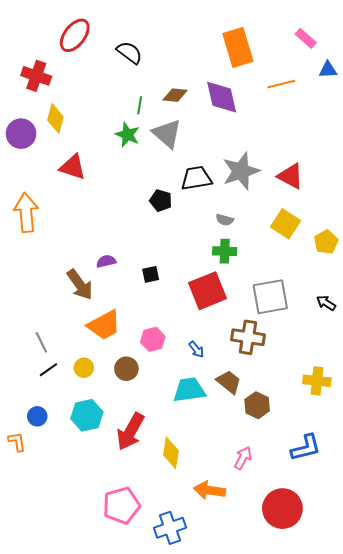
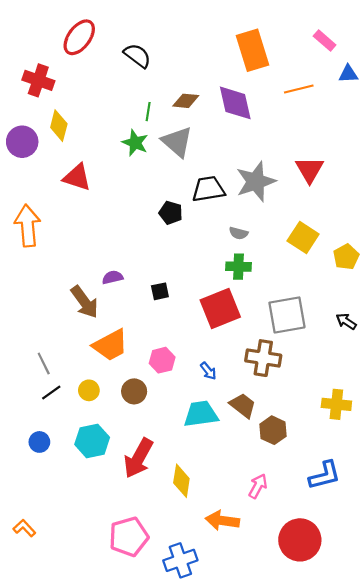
red triangle: (291, 176) -> (310, 170), moved, turned 32
orange L-shape: (17, 442) -> (24, 528), moved, turned -35

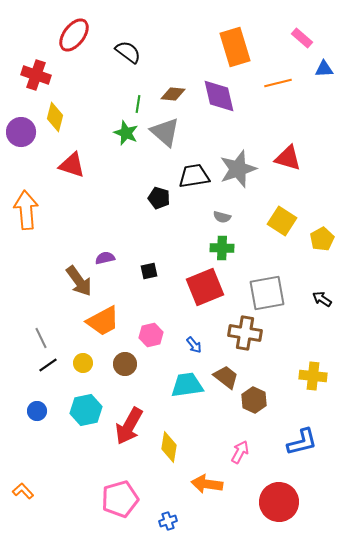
red triangle: (310, 170) -> (288, 158), turned -44
blue cross: (180, 560) -> (168, 521), size x0.6

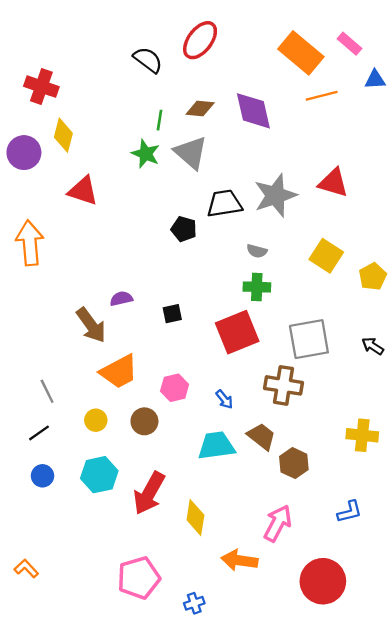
red ellipse: (74, 35) -> (200, 40), moved
orange rectangle: (235, 47) -> (301, 53), moved, turned -33
black line: (48, 365) -> (39, 433), moved
blue L-shape: (302, 442) -> (350, 512), size x0.7
pink arrow: (240, 452) -> (278, 523), size x1.4

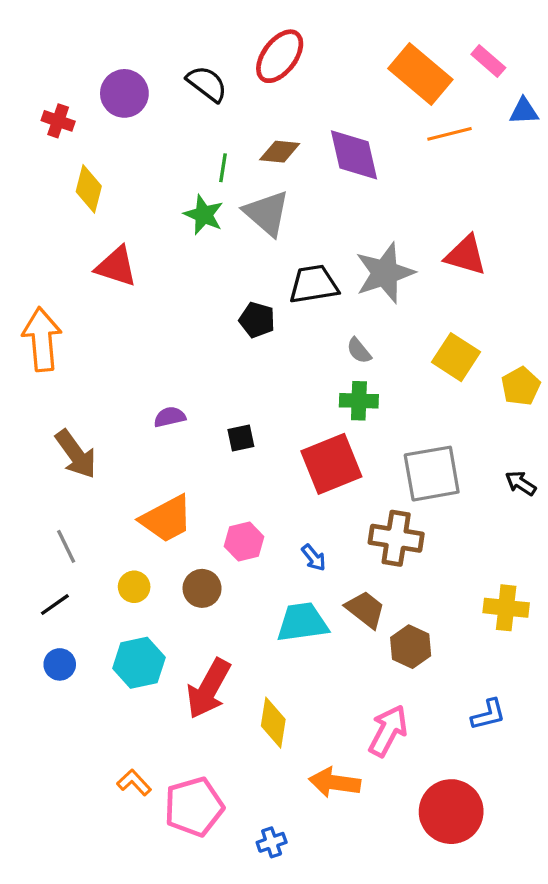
red cross: (41, 87) -> (58, 121), size x0.7
purple circle: (24, 153) -> (124, 93), moved
gray semicircle: (257, 251) -> (359, 351), turned 36
brown arrow: (91, 325) -> (76, 454), moved
orange L-shape: (26, 568) -> (134, 782), moved

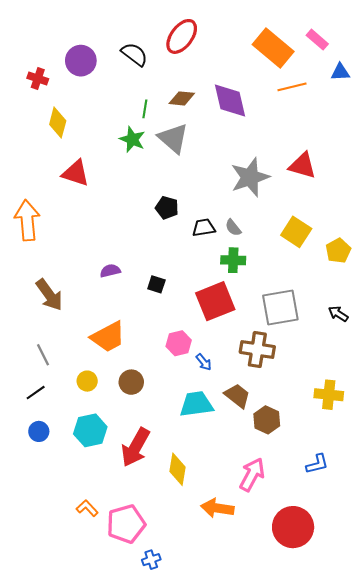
black trapezoid: (314, 284) -> (204, 228), moved, size x0.7
black square: (241, 438) -> (156, 284), turned 30
pink hexagon: (244, 541) -> (179, 343), moved
blue cross: (272, 842) -> (151, 560), moved

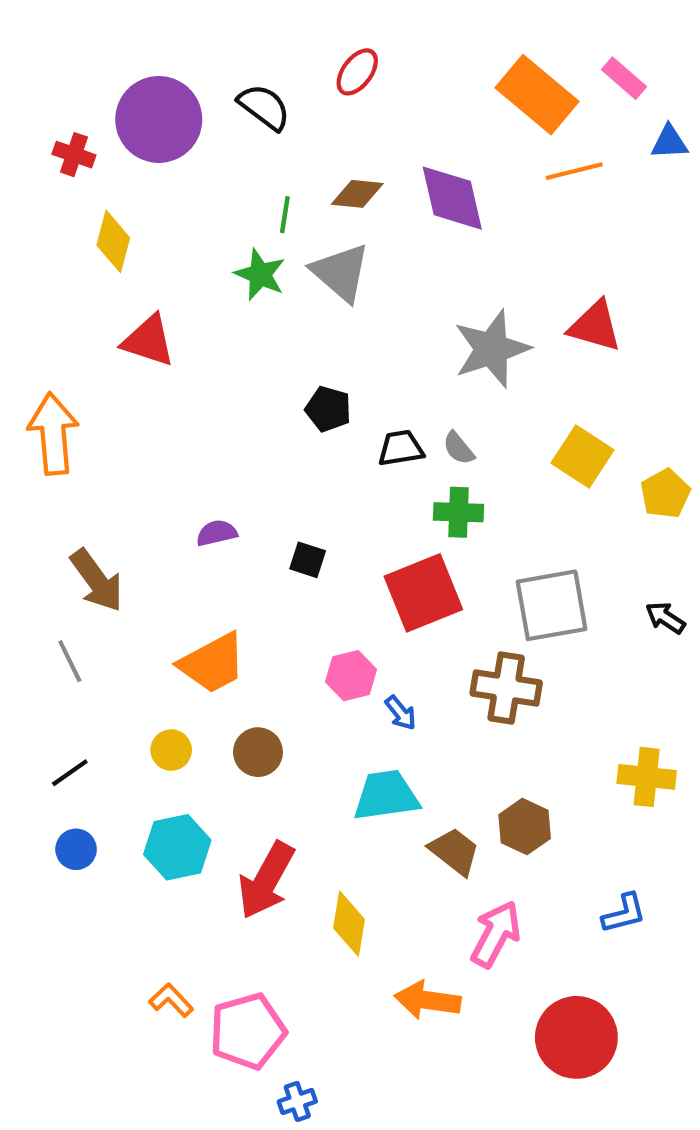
red ellipse: (182, 36) -> (357, 72), size x0.7
purple circle: (81, 61) -> (159, 119), size x1.4
gray line: (43, 355) -> (70, 661), moved
brown trapezoid: (237, 396) -> (454, 851), moved

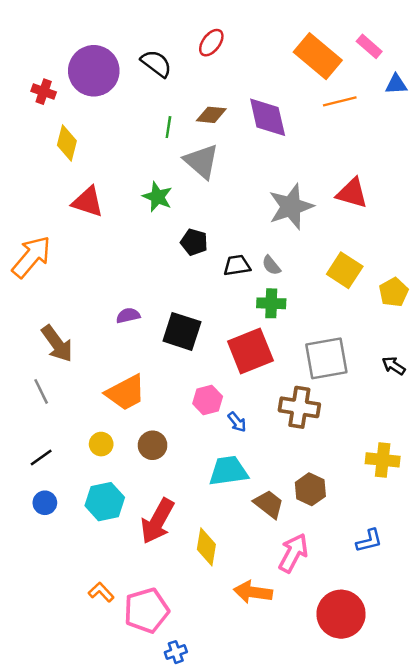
green star: (260, 275) -> (157, 197), moved
orange arrow: (53, 434) -> (31, 257), turned 45
black square: (308, 560) -> (182, 331), size x1.8

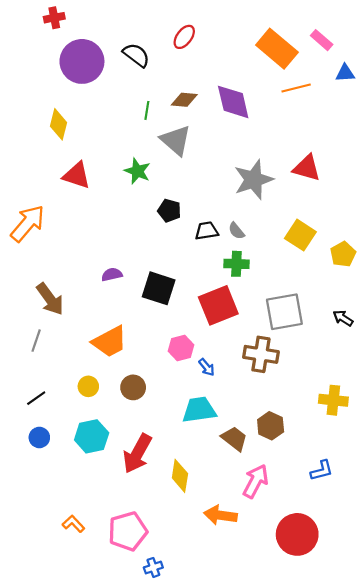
red cross: (44, 92) -> (54, 18), moved, turned -30
gray line: (41, 391) -> (36, 341), turned 45
orange L-shape: (101, 592) -> (73, 524), moved

